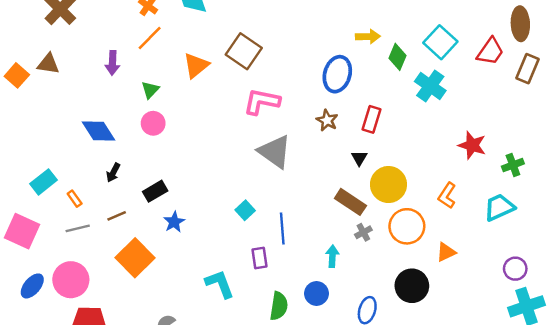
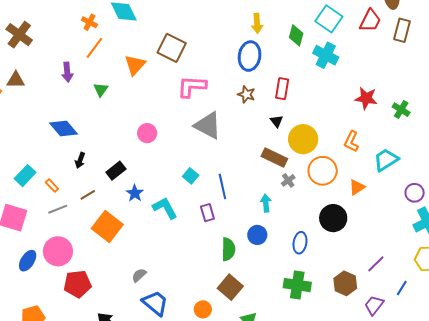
yellow arrow: (368, 37) -> (257, 23), moved, turned 96
pink circle: (153, 123) -> (147, 133), moved
green cross: (513, 165) -> (401, 110), turned -30
cyan trapezoid: (499, 207) -> (386, 160), moved
cyan L-shape: (220, 284) -> (165, 208), moved

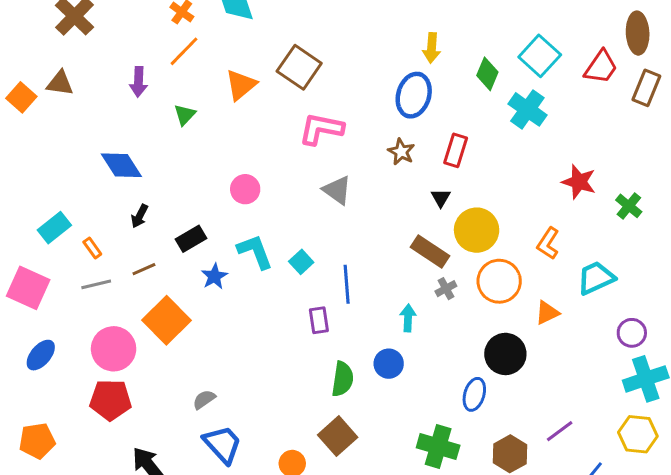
gray triangle: (208, 125) -> (337, 190), size x0.7
cyan L-shape: (165, 208) -> (255, 252), moved
blue ellipse: (300, 243) -> (474, 394), moved
pink circle: (58, 251) -> (114, 349), moved

